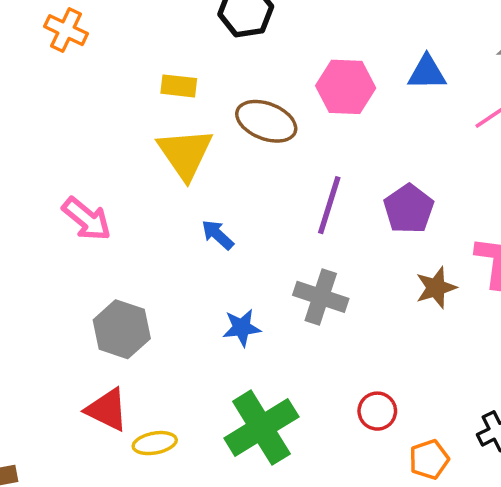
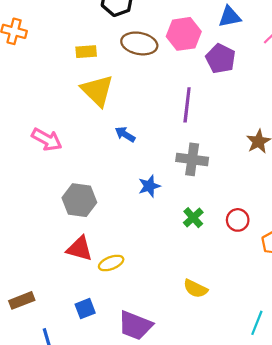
brown ellipse: (266, 121) -> (139, 43), moved
purple pentagon: (409, 209) -> (221, 59), moved
green cross: (261, 428) -> (193, 218), moved, size x0.5

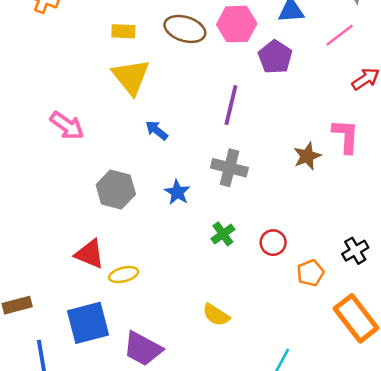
blue star: (149, 186) -> (177, 192), turned -30
gray hexagon: (79, 200) -> (116, 190), moved
blue square: (85, 309) -> (88, 323), size x1.8

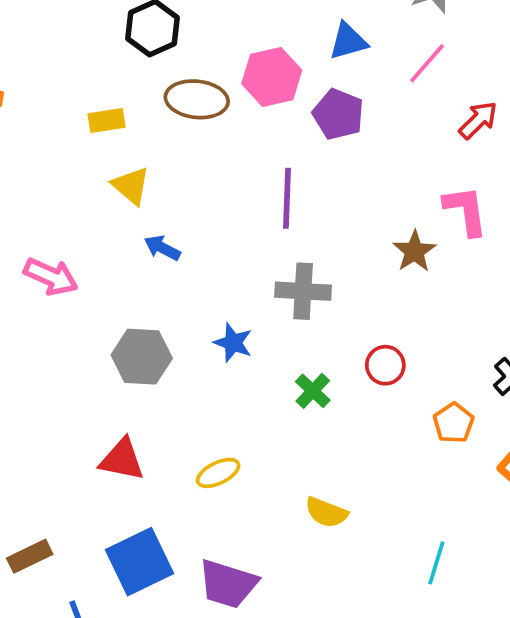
yellow triangle: (131, 77) -> (131, 186), size x0.7
blue arrow: (157, 130) -> (162, 248), moved
red circle: (273, 243) -> (385, 365), moved
yellow ellipse: (124, 275) -> (218, 473), moved

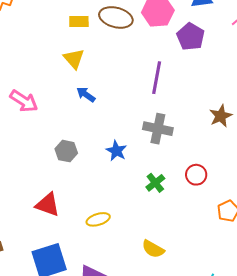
yellow rectangle: (107, 121) -> (79, 21), moved
gray hexagon: (142, 357) -> (66, 151), size x0.7

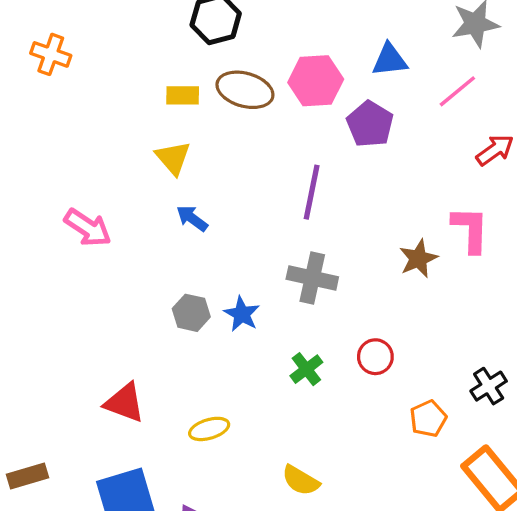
gray hexagon: (66, 151) -> (191, 313), moved

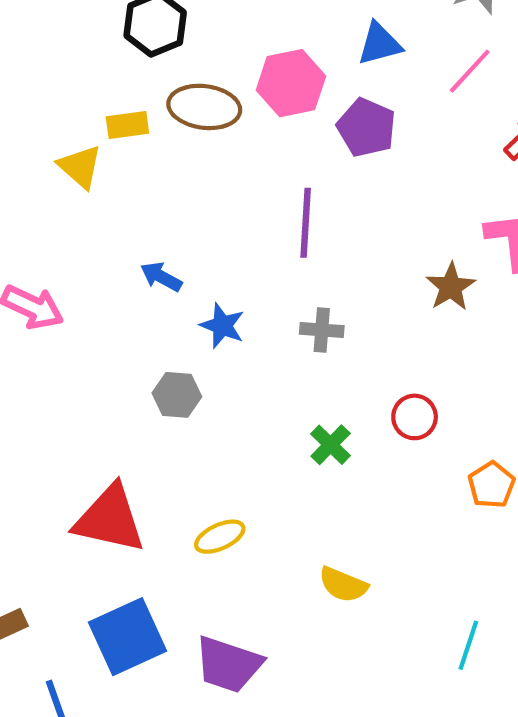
yellow triangle: (173, 158) -> (80, 167), moved
gray cross: (312, 278) -> (322, 330), size x0.7
blue star: (242, 314) -> (222, 326), moved
red triangle: (125, 403) -> (110, 519), size x1.4

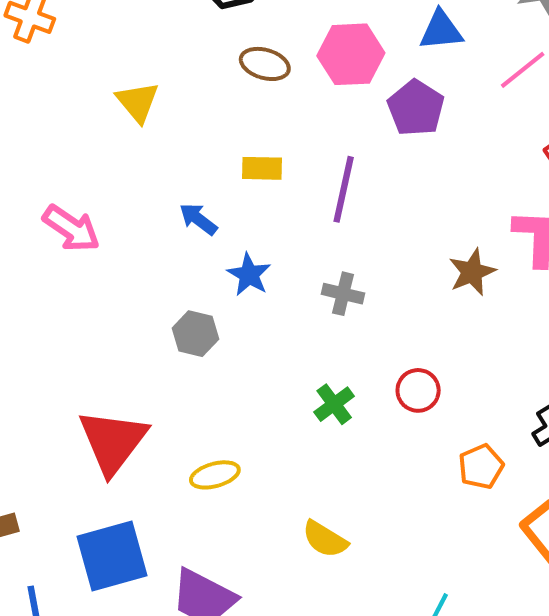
brown ellipse: (204, 107) -> (265, 64), size x0.7
yellow rectangle: (127, 125) -> (262, 168), moved
red triangle: (110, 519) -> (113, 441), turned 46

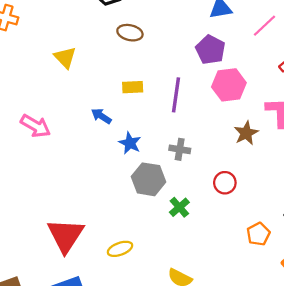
pink hexagon: (351, 54) -> (229, 85), moved
gray hexagon: (195, 334) -> (148, 179), moved, size x1.4
red circle: (418, 390) -> (225, 183), moved

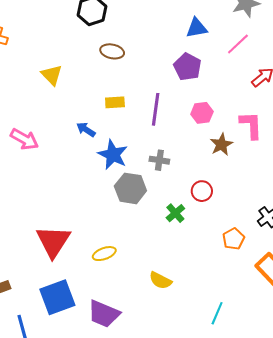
pink hexagon: (229, 85) -> (202, 113), moved, size x0.7
blue star: (130, 143) -> (113, 155), size x1.4
green cross: (179, 207) -> (175, 213), moved

